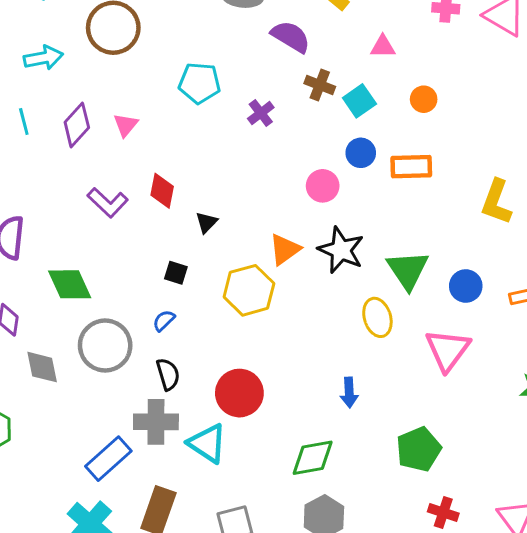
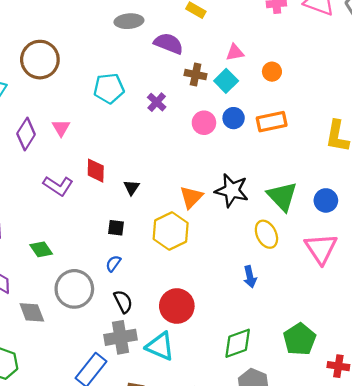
pink triangle: (383, 47) -> (235, 52), moved
pink circle: (323, 186) -> (204, 123), moved
green diamond: (70, 284) -> (41, 249), size x0.7
blue arrow: (349, 393) -> (250, 277), moved
green pentagon: (419, 449) -> (300, 339), moved

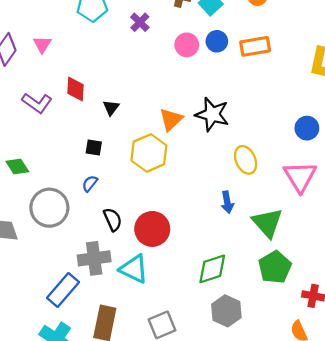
green triangle: (282, 196) -> (267, 223), moved
black semicircle: (123, 302) -> (113, 219), moved

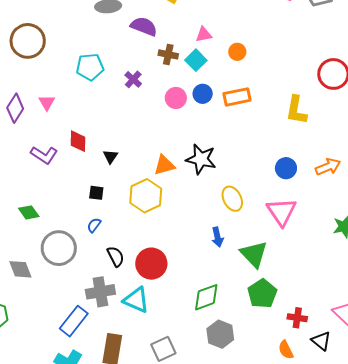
orange triangle: (171, 119) -> (164, 165), turned 30

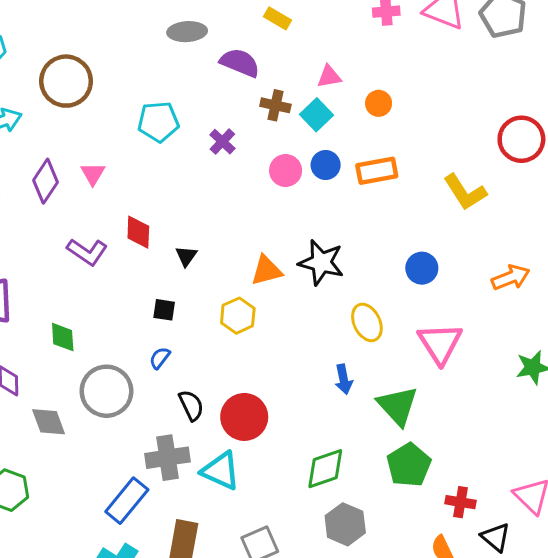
yellow L-shape: (296, 110) -> (465, 192), turned -44
blue circle: (286, 168) -> (422, 268), moved
yellow hexagon: (146, 196) -> (238, 316), size x0.7
green diamond: (29, 212) -> (63, 337), turned 30

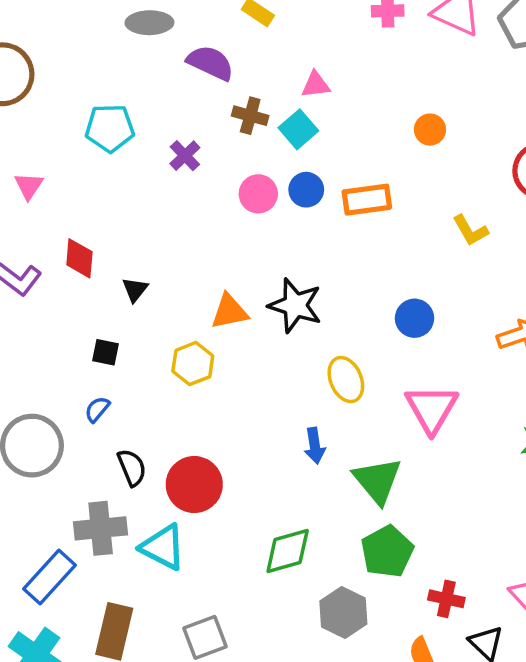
orange circle: (379, 103) -> (430, 130), moved
yellow L-shape: (465, 192) -> (470, 230), size x0.7
gray hexagon: (345, 524) -> (343, 613), moved

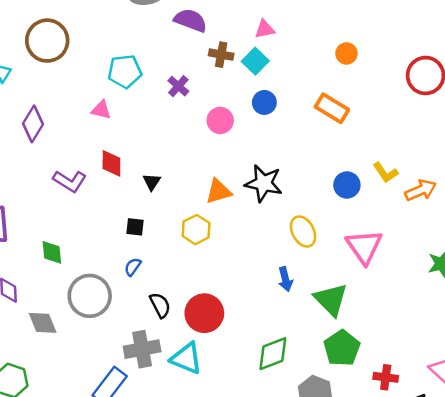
pink triangle: (29, 186) -> (101, 110), moved, turned -45
pink circle: (258, 194) -> (220, 120), moved
orange rectangle: (367, 200) -> (332, 108), moved, turned 44
yellow L-shape: (470, 230) -> (385, 173), moved

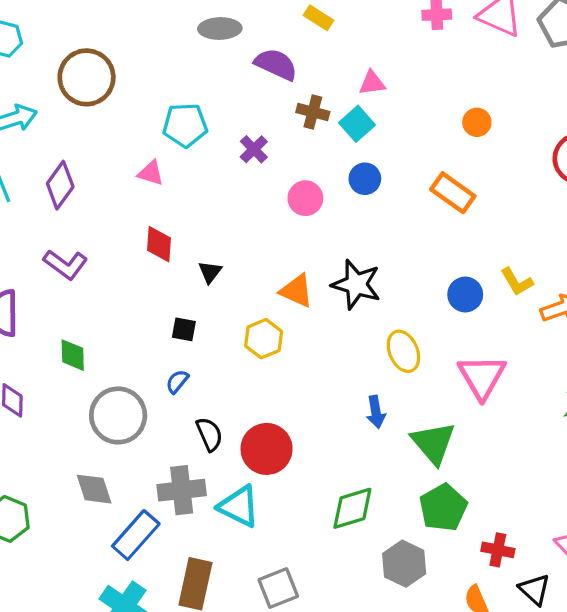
purple L-shape: (70, 181) -> (65, 264), moved
orange triangle: (218, 191) -> (296, 291), turned 36
gray diamond: (43, 323) -> (94, 489), moved

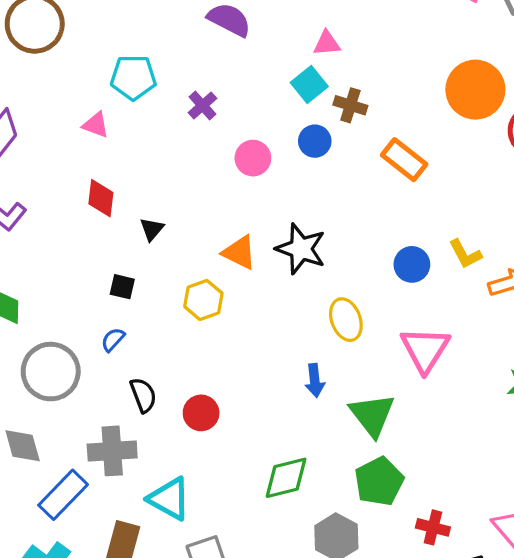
brown cross: (313, 112) -> (350, 105), moved
orange circle: (477, 122) -> (475, 90), moved, size x2.0
red circle: (267, 449) -> (201, 413), size x0.7
cyan triangle: (239, 506) -> (169, 499), moved

